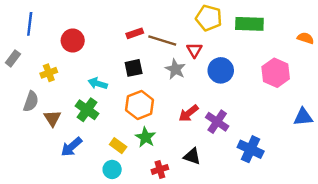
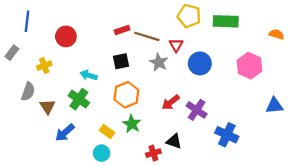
red cross: (160, 169) -> (153, 153), moved

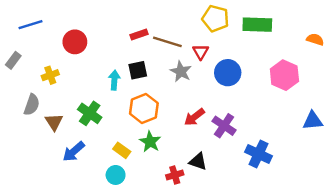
blue line: (27, 21) -> (31, 25), turned 66
cyan arrow: (89, 75) -> (114, 80), moved, turned 77

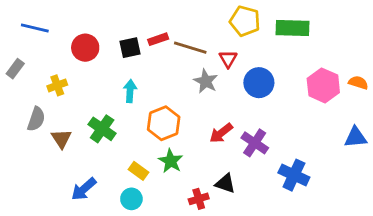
blue line: (31, 25) -> (35, 28), turned 30
orange semicircle: (315, 39) -> (358, 83), moved
black square: (138, 70) -> (130, 48), moved
blue arrow: (74, 152) -> (84, 189), moved

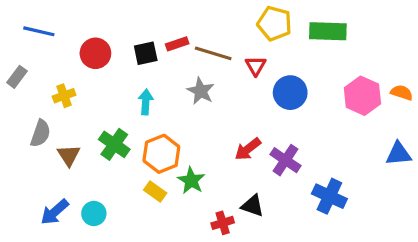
gray star: (206, 81) -> (201, 91), moved
orange hexagon: (164, 123) -> (161, 154), moved
blue arrow: (84, 189) -> (55, 212), moved
cyan circle: (131, 199) -> (94, 213), moved

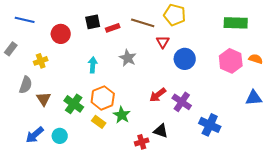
green rectangle: (328, 31) -> (236, 23), moved
black square: (146, 53) -> (93, 22), moved
brown line: (213, 53) -> (143, 23), moved
green cross: (114, 144) -> (74, 104), moved

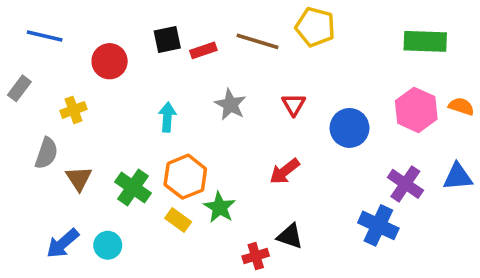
red triangle: (163, 42) -> (294, 105), moved
blue circle: (185, 59) -> (349, 128), moved
purple cross: (182, 102) -> (405, 184), moved

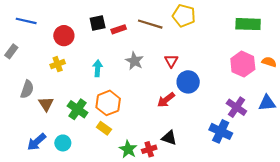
yellow cross: (73, 110) -> (58, 64), moved
blue circle: (349, 128) -> (188, 82), moved
green star: (220, 207) -> (128, 149), moved

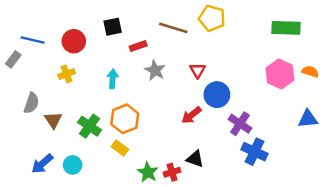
blue line: (26, 21) -> (33, 40), moved
red rectangle: (119, 29) -> (138, 46), moved
purple cross: (236, 107) -> (240, 124), moved

